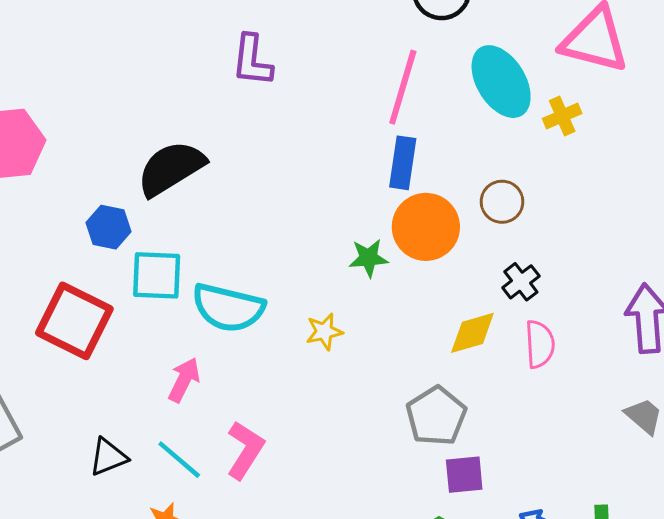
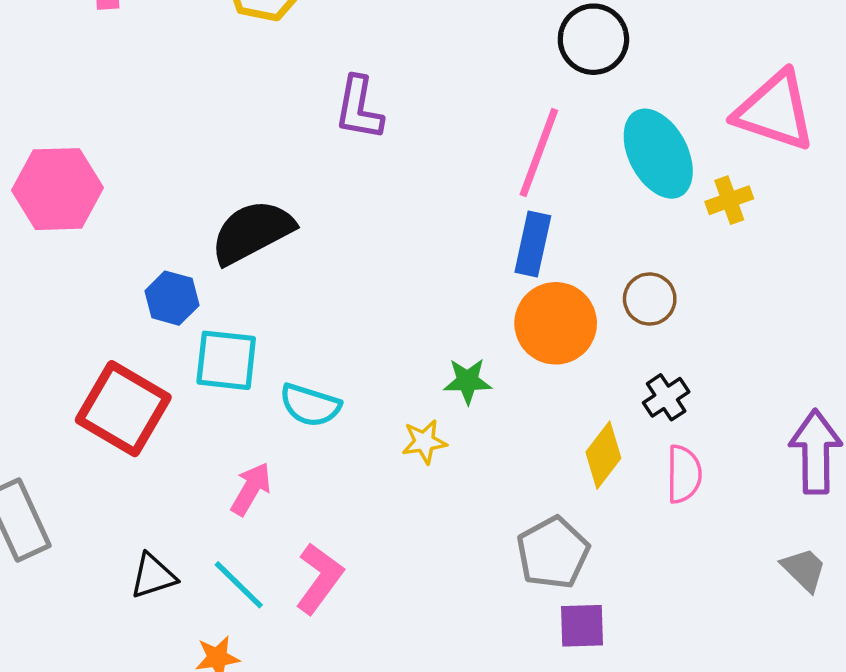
green star: (369, 258) -> (468, 381), moved
cyan semicircle: (228, 308) -> (310, 405), size x0.7
yellow diamond: (472, 333) -> (603, 455), turned -40

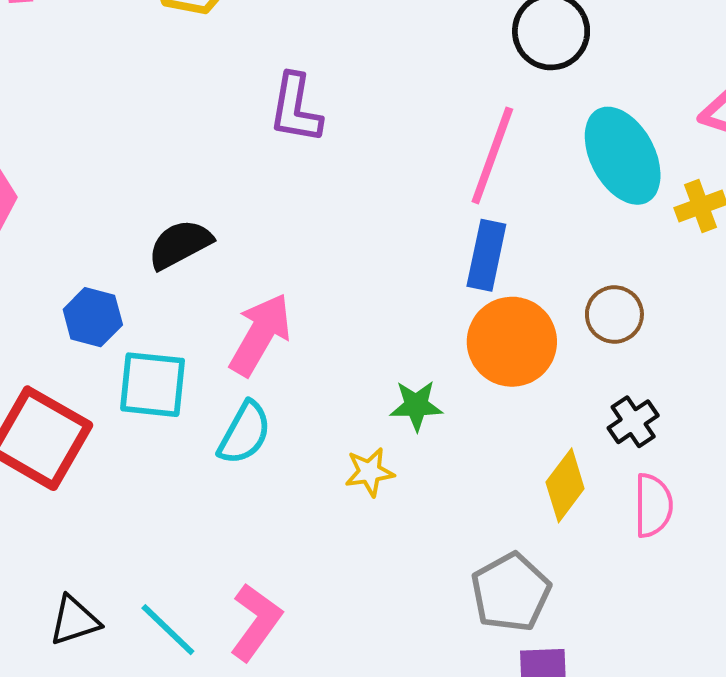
black semicircle: (252, 232) -> (180, 244), size x0.7
cyan semicircle: (310, 405) -> (245, 433), turned -78
pink arrow: (251, 489) -> (260, 334), moved, size x1.4

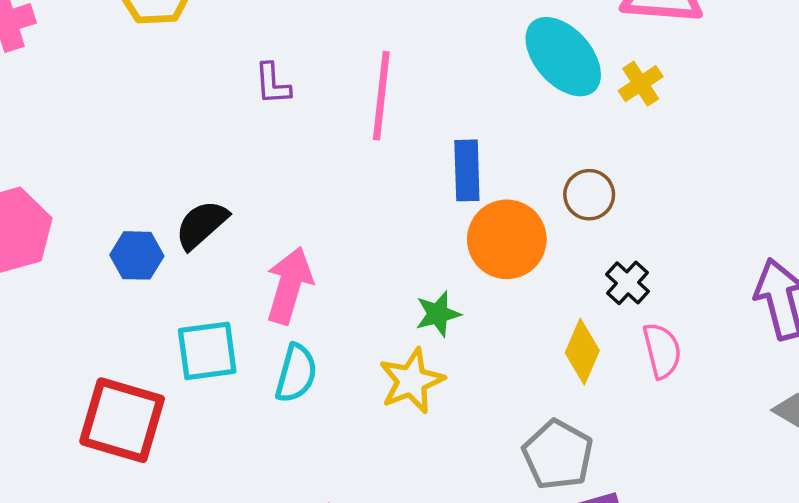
purple L-shape: (296, 108) -> (273, 84), size x0.7
pink line: (492, 155) -> (381, 96), moved
blue hexagon: (93, 317) -> (137, 255), moved
yellow star: (369, 472) -> (412, 381), size x1.5

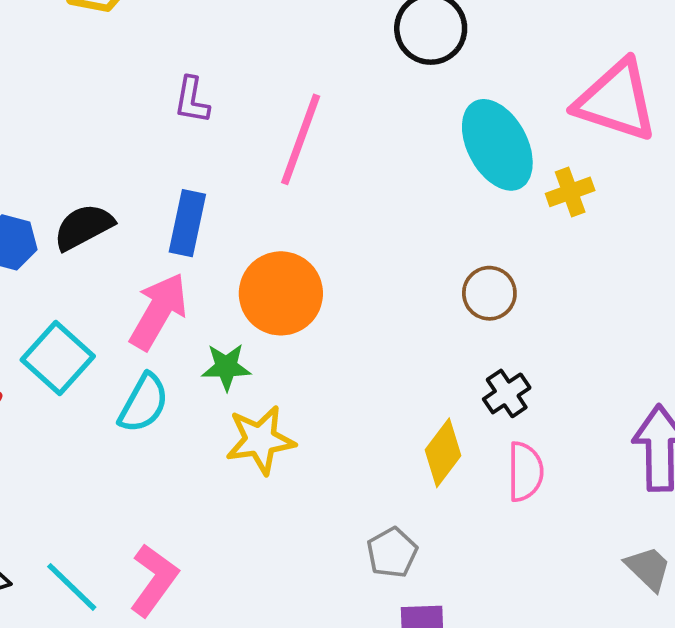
blue rectangle: (467, 170) -> (187, 223), moved
orange circle: (507, 239) -> (281, 293), moved
green star: (438, 314) -> (226, 367), moved
cyan square: (207, 351) -> (58, 358), turned 36
gray pentagon: (558, 455) -> (392, 553), size x0.7

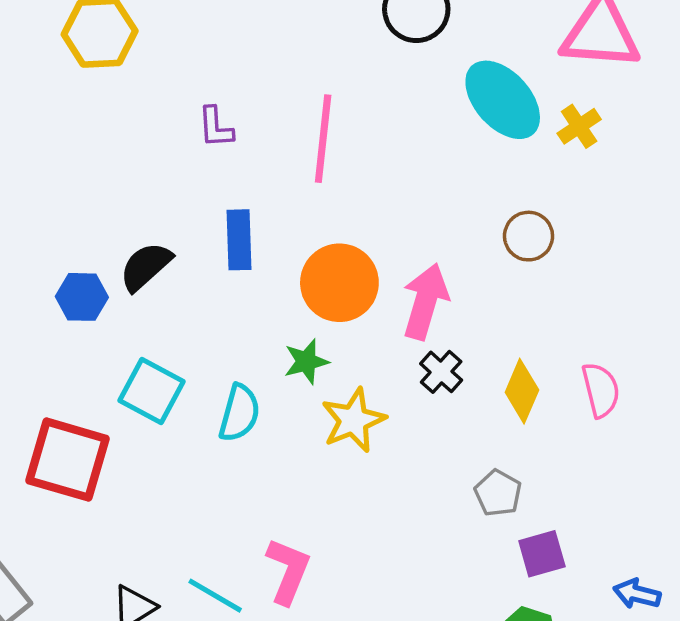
pink arrow: (158, 311) -> (425, 301), moved
black cross: (507, 393) -> (441, 372), moved

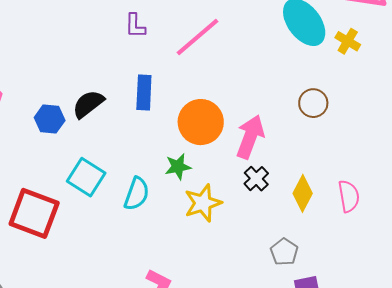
yellow cross: (579, 126) -> (348, 41), turned -30
pink line: (323, 139) -> (198, 37), turned 39

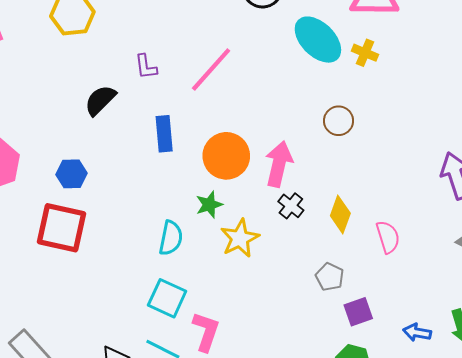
black semicircle: (88, 104) -> (100, 100), moved
cyan square: (86, 177) -> (167, 298), moved
pink semicircle: (349, 196) -> (388, 237), moved
red square: (34, 213) -> (62, 228), moved

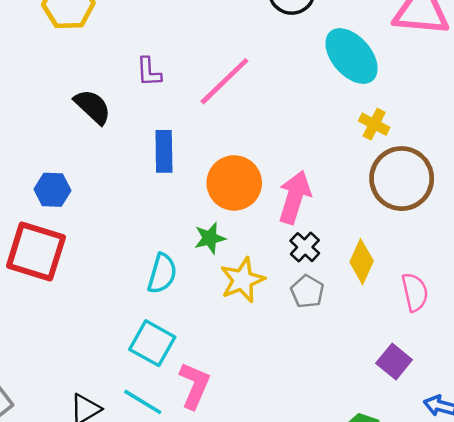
yellow cross: (365, 53) -> (374, 124), moved
black semicircle: (100, 100) -> (93, 107), turned 84
brown circle: (339, 121) -> (402, 179), moved, size x1.8
gray pentagon: (330, 277) -> (307, 292), moved
purple square: (358, 312) -> (394, 361), moved, turned -36

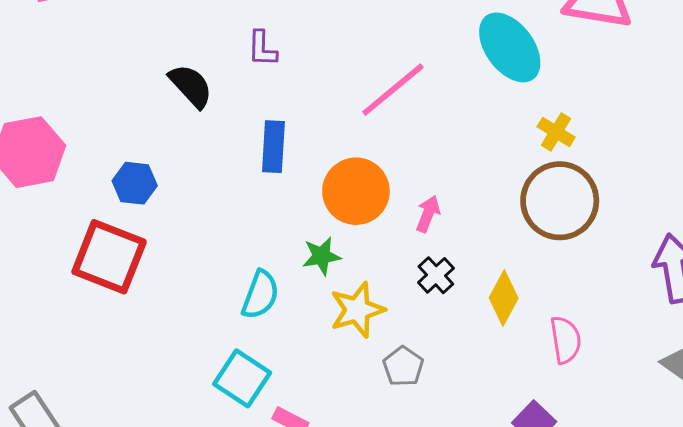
pink line: (224, 81) -> (393, 90), moved
yellow cross: (374, 124) -> (556, 132), moved
pink arrow: (295, 197) -> (428, 214), size x0.6
gray pentagon: (307, 292) -> (403, 366), moved

